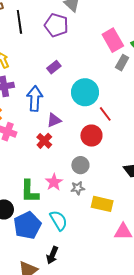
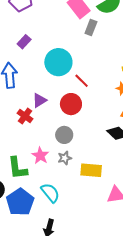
purple triangle: (54, 120) -> (39, 100), moved

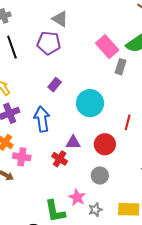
red line: (82, 81) -> (128, 122), moved, turned 63
purple triangle: (39, 100) -> (73, 142), turned 35
gray star: (65, 158) -> (95, 210), moved

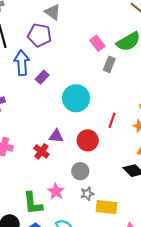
pink rectangle: (107, 47) -> (97, 43), size x0.7
blue arrow: (42, 119) -> (22, 63), moved
gray star: (95, 210) -> (87, 194), moved

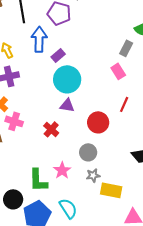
pink rectangle: (97, 43) -> (118, 71), moved
cyan circle: (76, 98) -> (67, 79), moved
purple triangle: (56, 136) -> (67, 105), moved

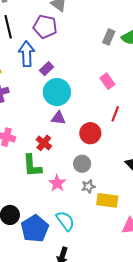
gray rectangle: (126, 48) -> (109, 37), moved
green L-shape: (38, 180) -> (32, 166), moved

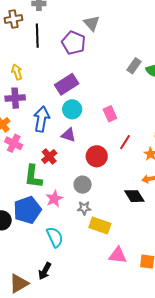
blue arrow: (27, 54) -> (41, 119), moved
purple rectangle: (47, 69) -> (67, 84), size x1.6
pink rectangle: (107, 81) -> (110, 114), moved
cyan circle: (57, 92) -> (72, 109), size x0.7
blue pentagon: (35, 229) -> (27, 210), moved

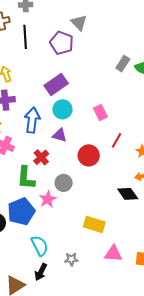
gray circle: (83, 185) -> (64, 183), moved
gray star: (84, 208) -> (71, 259), moved
cyan semicircle: (55, 237) -> (40, 246), moved

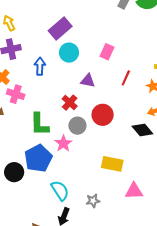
pink rectangle: (100, 112) -> (107, 52), turned 56
blue arrow: (32, 120) -> (40, 66), size x0.7
purple triangle: (60, 135) -> (88, 81), moved
red circle: (89, 155) -> (103, 115), moved
red cross: (41, 157) -> (70, 103), moved

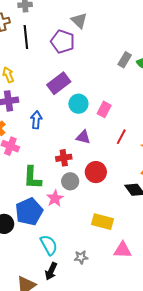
cyan circle: (69, 53) -> (78, 104), moved
red cross: (70, 103) -> (64, 158), turned 35

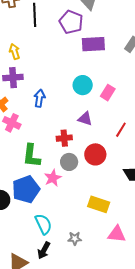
purple rectangle: (59, 83) -> (93, 44), moved, turned 30
red line: (121, 137) -> (121, 130), moved

